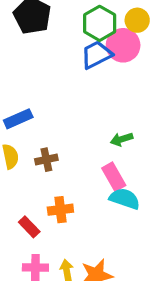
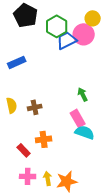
green hexagon: (100, 23) -> (57, 26), moved
blue rectangle: (18, 119) -> (17, 62), moved
green arrow: (122, 139) -> (83, 94), turned 80

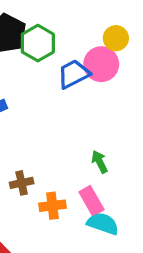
green hexagon: (57, 26) -> (38, 43), moved
orange cross: (44, 139) -> (52, 206), moved

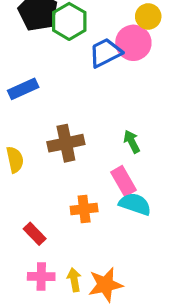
brown cross: (22, 183) -> (66, 143), moved, size x1.5
orange cross: (52, 206) -> (84, 209), moved

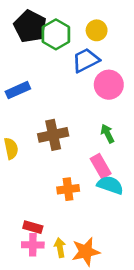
yellow circle: (148, 16) -> (97, 30), moved
pink circle: (133, 43) -> (109, 85), moved
red rectangle: (35, 234) -> (33, 227), moved, turned -30

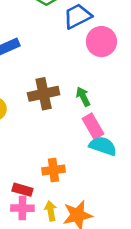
green arrow: (107, 134) -> (83, 97), moved
orange cross: (68, 189) -> (53, 170), moved

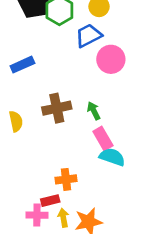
red rectangle: (22, 190) -> (50, 201), moved, turned -30

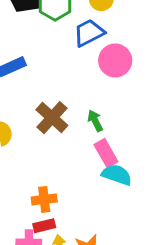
brown cross: (57, 108) -> (52, 118), turned -36
orange cross: (66, 179) -> (44, 199), moved

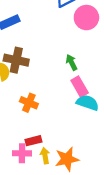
brown cross: (52, 118) -> (16, 60), moved, turned -30
orange cross: (44, 199) -> (29, 103), moved, turned 30

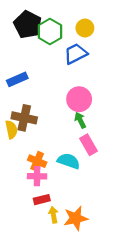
pink circle: (86, 18) -> (79, 99), moved
cyan semicircle: (88, 103) -> (69, 161), moved
pink cross: (22, 153) -> (37, 176), moved

